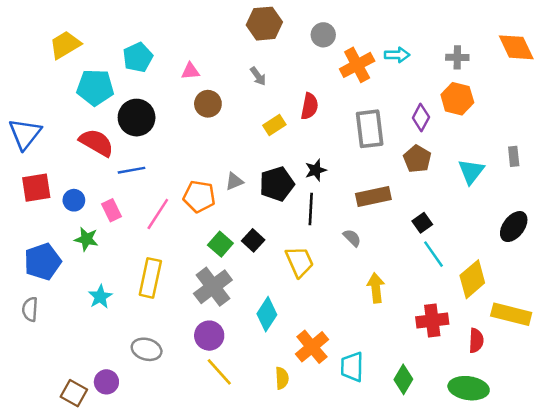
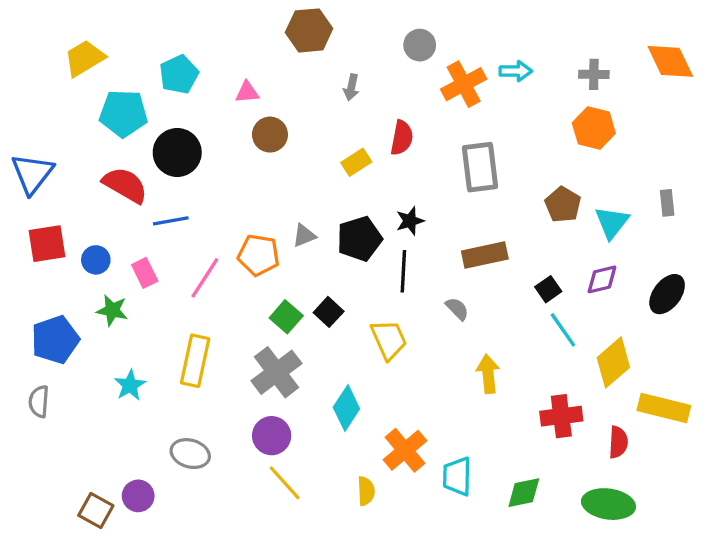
brown hexagon: (264, 24) -> (309, 30), moved
gray arrow: (258, 76) -> (351, 87), moved, turned 48
purple diamond: (421, 118) -> (602, 279), moved, turned 48
brown pentagon: (417, 159) -> (563, 205), moved
green diamond: (403, 379) -> (524, 493), turned 48

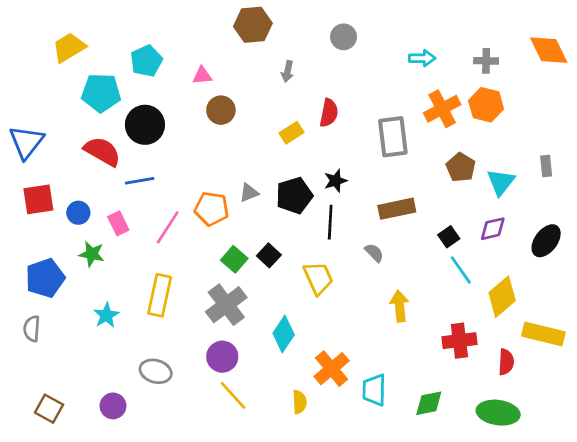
orange cross: (464, 84) -> (442, 109), moved
brown square: (96, 511) -> (49, 409), moved

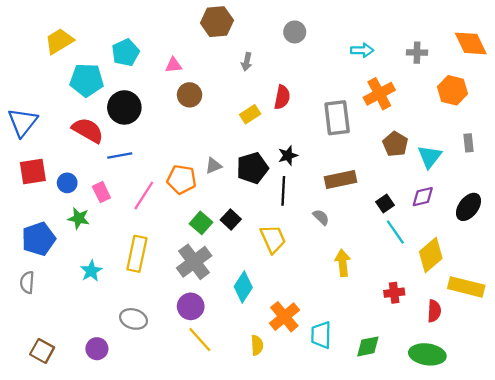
orange hexagon: (486, 105) -> (452, 90), moved
red cross: (459, 341) -> (394, 293), size x0.7

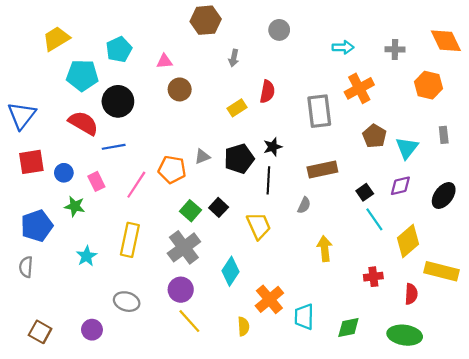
gray semicircle: (321, 217) -> (304, 205), turned 70

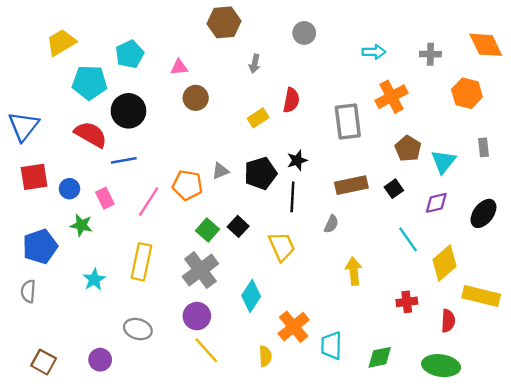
black square: (365, 192) -> (394, 189), moved

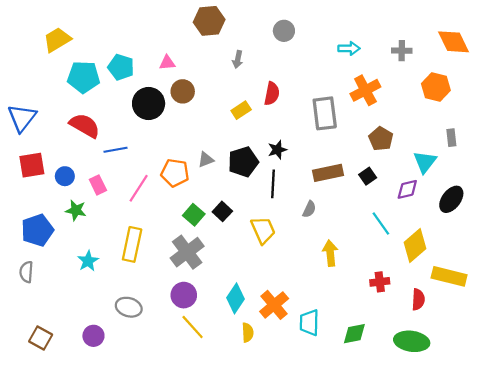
cyan pentagon: (130, 54) -> (121, 67), moved, turned -30
black circle: (128, 111) -> (149, 103), moved
cyan triangle: (443, 162) -> (425, 162), moved
cyan diamond: (251, 296) -> (236, 298), moved

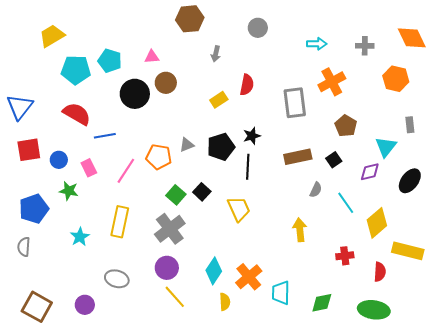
gray semicircle: (309, 209) -> (316, 190), moved
brown square: (41, 338) -> (37, 307), size x1.4

